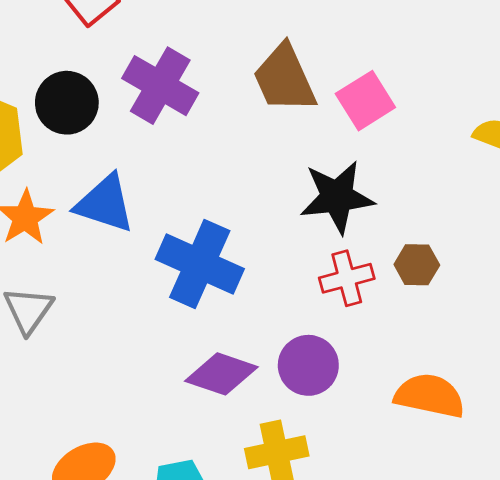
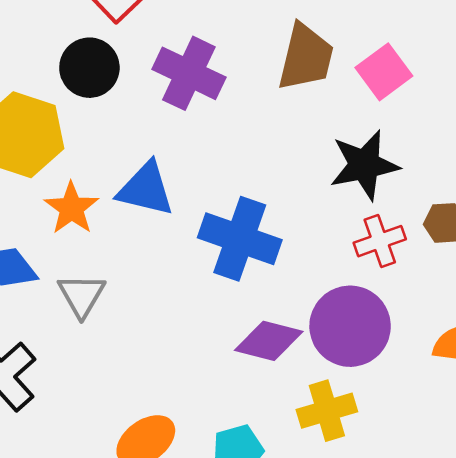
brown trapezoid: (284, 79) -> (306, 57), turned -138
black circle: (67, 103) -> (89, 68), moved
purple circle: (308, 365) -> (350, 326), size x1.4

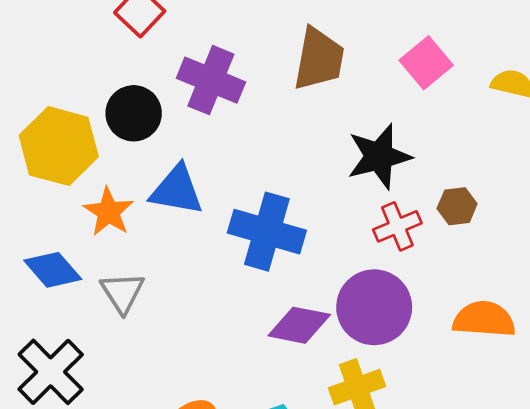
black circle: (89, 68) -> (134, 113), moved
pink square: (384, 72) -> (426, 63), moved

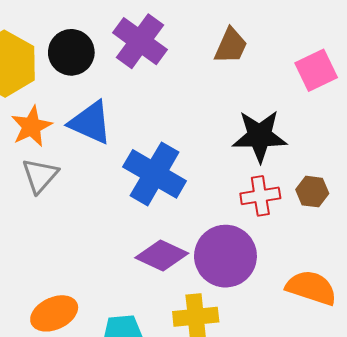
brown trapezoid: (319, 59) -> (231, 46), size x0.7
gray triangle: (122, 292) -> (40, 176), moved

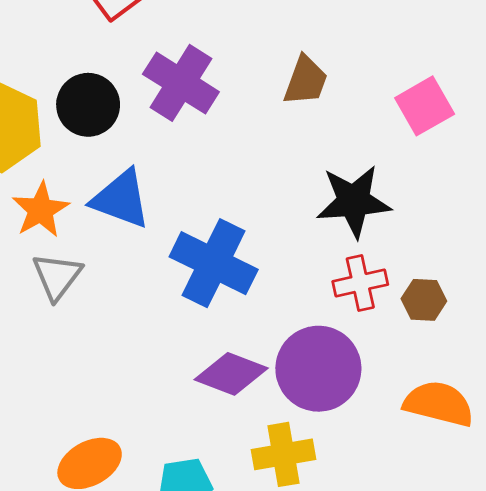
brown hexagon: (312, 192) -> (424, 300), moved

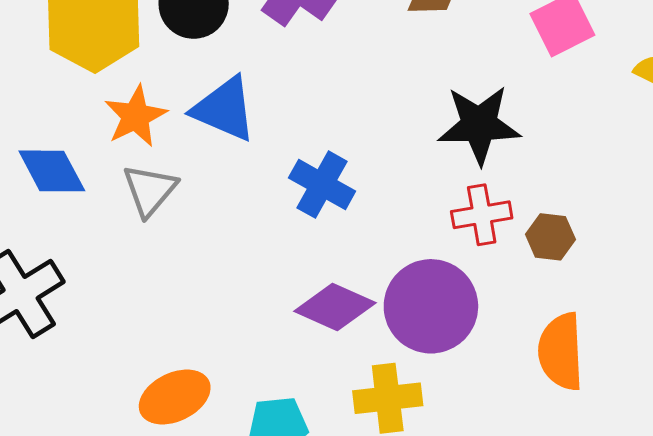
blue cross: (214, 263) -> (322, 185), size x0.7
orange semicircle: (439, 404) -> (561, 352), turned -110

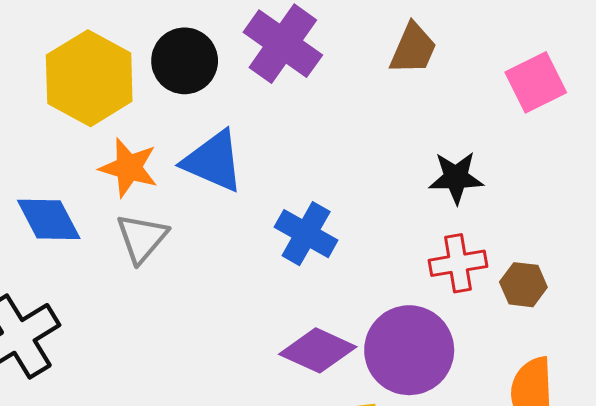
orange star: (136, 116) -> (129, 168), turned -30
black star: (479, 125) -> (456, 178), size x0.7

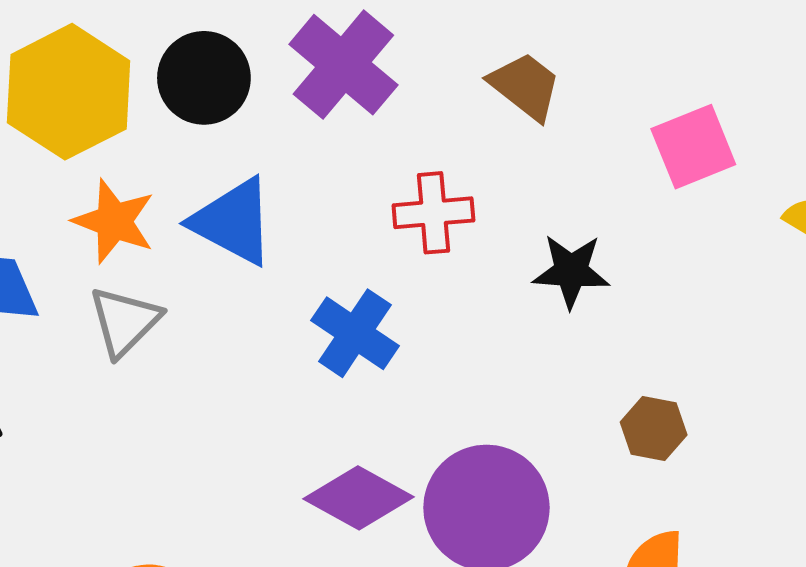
brown trapezoid: (413, 49) -> (525, 86), turned -80
red cross: (458, 263) -> (433, 213), moved

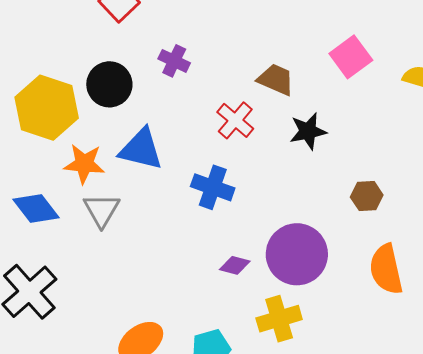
purple cross: (343, 65) -> (174, 61), size x0.6
brown trapezoid: (525, 86) -> (276, 80), moved
red cross: (433, 213) -> (235, 120), turned -30
purple diamond: (358, 498) -> (235, 265), size x0.6

